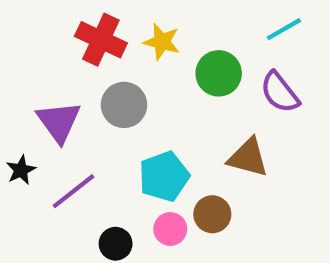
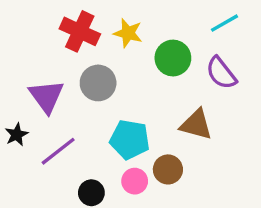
cyan pentagon: (164, 176) -> (130, 140), turned 30

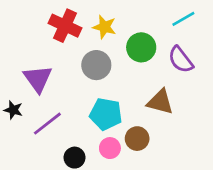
gray circle: (98, 83) -> (96, 65), moved
black star: (17, 135) -> (13, 110), turned -30

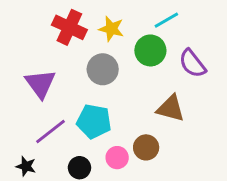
cyan line: (183, 19) -> (166, 20), moved
black star: (13, 110) -> (26, 166), moved
cyan pentagon: (106, 114) -> (94, 121), moved

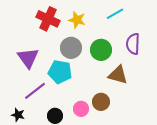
green circle: (150, 50) -> (101, 50), moved
purple semicircle: (192, 64) -> (133, 44), turned 40
cyan pentagon: (94, 121) -> (60, 72), moved

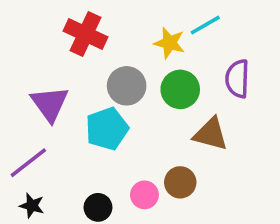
yellow star: (77, 20) -> (169, 43), moved
cyan pentagon: (60, 72) -> (107, 129), turned -30
purple line: (35, 91) -> (28, 163), moved

